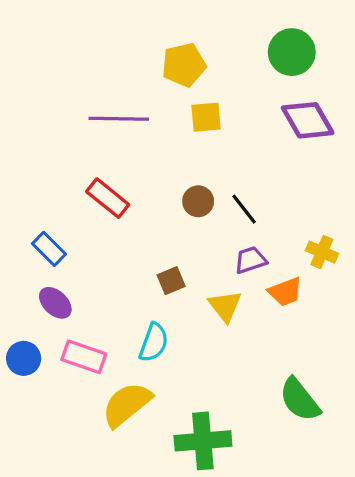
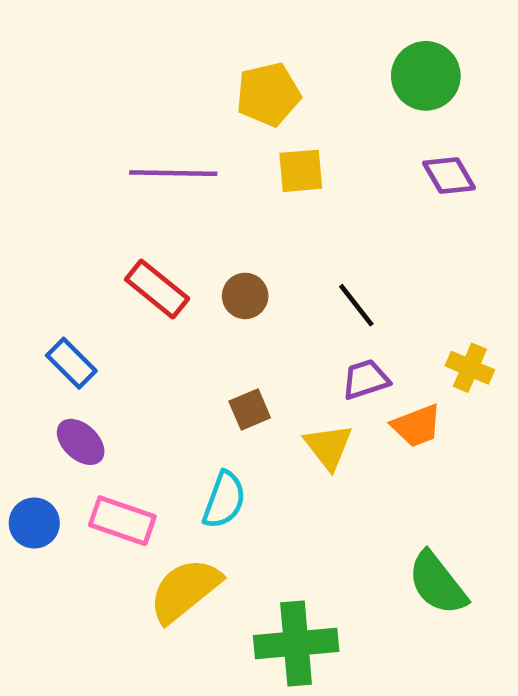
purple diamond: (308, 120) -> (449, 175), size x0.7
brown circle: (198, 201) -> (245, 296), moved

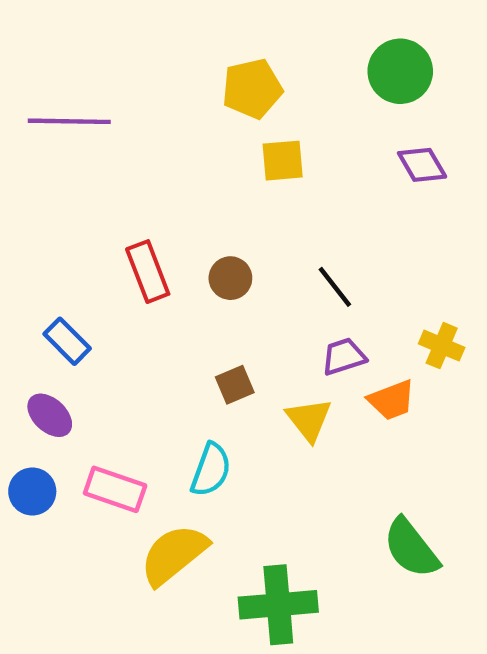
purple line: (173, 173) -> (69, 121), moved
red rectangle: (157, 289) -> (148, 272), turned 30
purple ellipse: (81, 442) -> (50, 415), moved

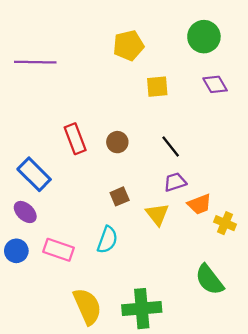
yellow square: (283, 161) -> (157, 87), moved
blue rectangle: (67, 341) -> (34, 174), size x1.4
yellow cross: (442, 346) -> (225, 223), moved
yellow semicircle: (174, 555) -> (87, 306), moved, turned 105

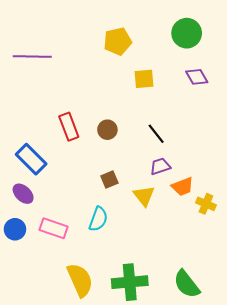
green semicircle: (209, 280) -> (187, 284), moved

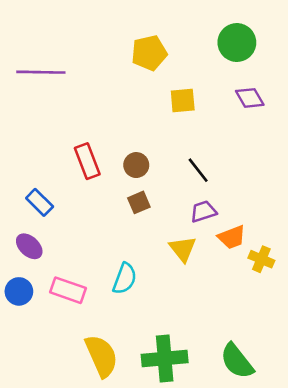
blue rectangle: (31, 159) -> (40, 202), size x0.7
brown square: (109, 179) -> (139, 202), moved

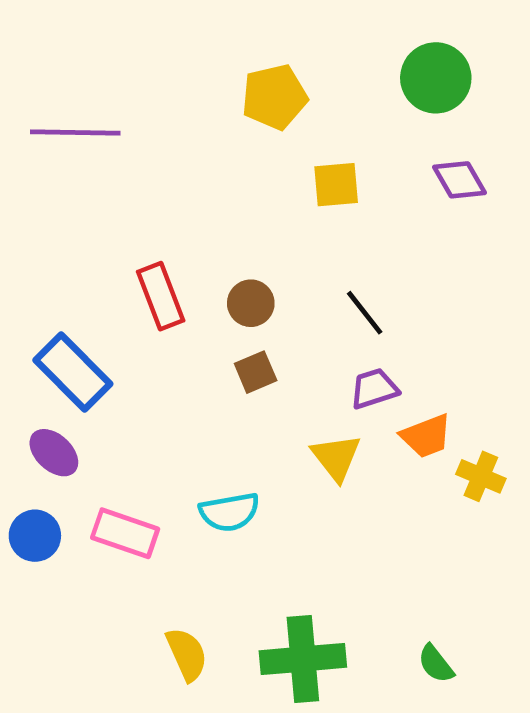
blue rectangle: (40, 202) -> (73, 372), size x1.5
cyan semicircle: (125, 279) -> (229, 512), turned 60
yellow semicircle: (101, 356) -> (187, 654), size x0.7
green semicircle: (237, 361) -> (436, 664), size x0.6

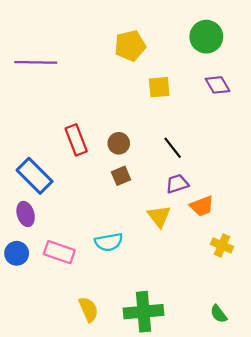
purple ellipse: (54, 453) -> (26, 214), turned 30
yellow cross: (481, 476) -> (222, 245), moved
green semicircle: (436, 664) -> (219, 314), moved

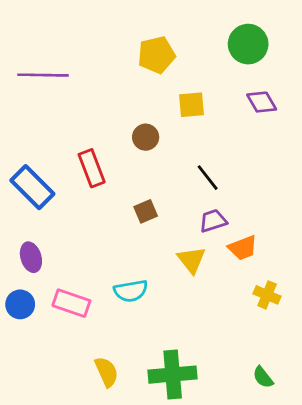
brown circle: (119, 143) -> (146, 137), moved
blue rectangle: (35, 176) -> (32, 187), moved

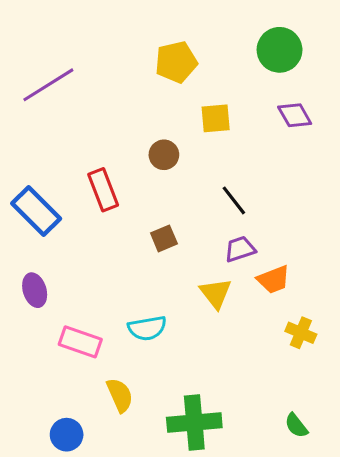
purple line: (43, 75) -> (48, 85), turned -33
blue circle: (20, 304) -> (67, 435), moved
yellow semicircle: (106, 372) -> (120, 395), moved

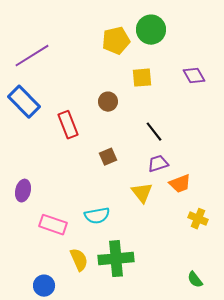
green circle: (280, 50) -> (151, 30), moved
blue rectangle: (36, 211) -> (24, 102), moved
purple ellipse: (35, 290) -> (23, 191), turned 30
green cross: (194, 422) -> (116, 259), moved

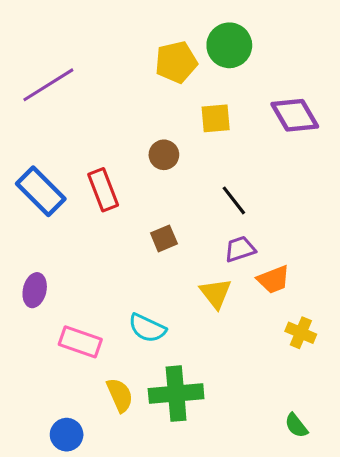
purple diamond: (194, 76) -> (295, 115), size x1.4
blue rectangle: (24, 102) -> (41, 191), moved
cyan semicircle: (97, 216) -> (147, 328), turned 35

